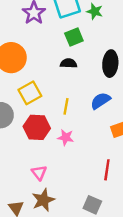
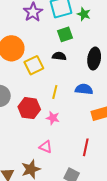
yellow square: (30, 93) -> (34, 65), moved
blue semicircle: (100, 101) -> (84, 89), turned 36
pink triangle: (39, 173) -> (46, 147), moved, turned -32

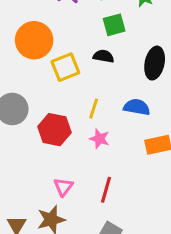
pink star: (53, 118) -> (99, 139), moved
pink triangle: (46, 147) -> (63, 187), moved, turned 40
red line: (86, 147) -> (106, 190), moved

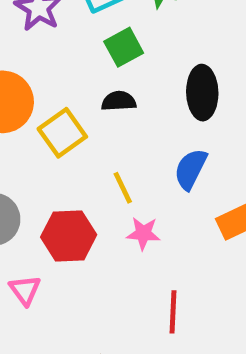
blue semicircle: (137, 107) -> (191, 169), turned -60
yellow line: (94, 109) -> (123, 188), turned -30
pink triangle: (63, 187) -> (25, 290), moved

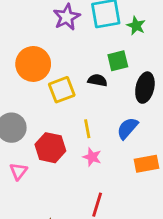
green square: (124, 47) -> (118, 61), moved

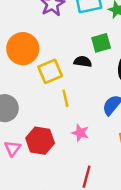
yellow line: (87, 129) -> (65, 98), moved
red hexagon: (50, 148) -> (40, 141), moved

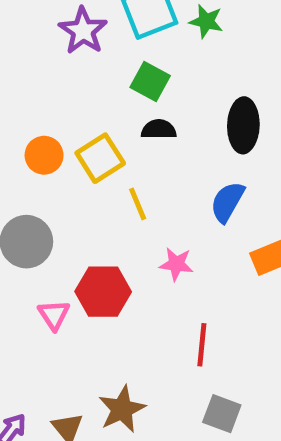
green square: (101, 43) -> (150, 81), moved, turned -36
orange circle: (23, 49) -> (44, 155), moved, size x0.6

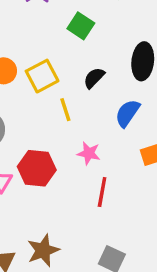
black semicircle: (159, 129) -> (94, 78), moved, turned -50
red line: (202, 345) -> (102, 192), moved

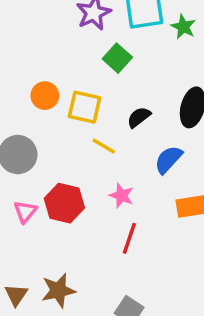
green square: (81, 26) -> (117, 58), moved
yellow square: (42, 76) -> (85, 107), turned 32
yellow line: (65, 110) -> (104, 146), turned -50

